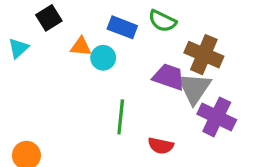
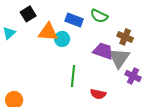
orange triangle: (81, 47) -> (48, 32), size x1.5
brown cross: (204, 55) -> (125, 37), size x0.7
purple cross: (217, 117) -> (133, 76), size x0.7

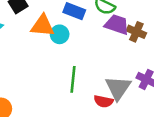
purple trapezoid: (103, 51) -> (117, 25), moved
gray triangle: (119, 58) -> (118, 88), moved

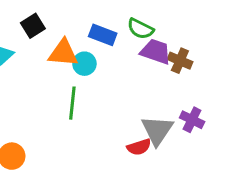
green line: (73, 79) -> (72, 103), moved
red semicircle: (103, 101) -> (139, 147), turned -30

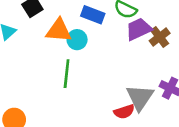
purple trapezoid: (156, 52) -> (139, 29), turned -44
brown cross: (180, 61) -> (160, 37), turned 30

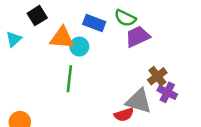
brown cross: (160, 37) -> (157, 76), moved
gray triangle: (140, 97) -> (139, 101), turned -48

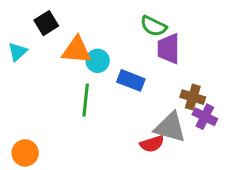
blue rectangle: (94, 23) -> (131, 80), moved
purple trapezoid: (138, 37) -> (169, 49), turned -65
brown cross: (157, 76) -> (193, 97), turned -36

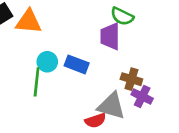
green semicircle: (154, 26) -> (122, 16), moved
orange triangle: (76, 50) -> (29, 22), moved
cyan circle: (98, 61) -> (47, 62), moved

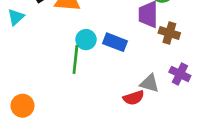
brown cross: (131, 79) -> (169, 33), moved
gray triangle: (111, 106) -> (150, 83), size x0.7

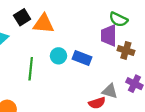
green line: (75, 59) -> (31, 69), moved

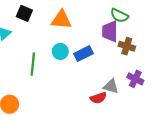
black square: (22, 17) -> (24, 13), turned -35
orange triangle: (44, 24) -> (61, 20), moved
blue rectangle: (82, 58) -> (84, 54), turned -48

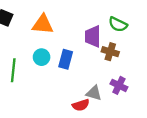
green semicircle: (119, 16) -> (118, 24), moved
blue rectangle: (84, 54) -> (66, 59), turned -48

